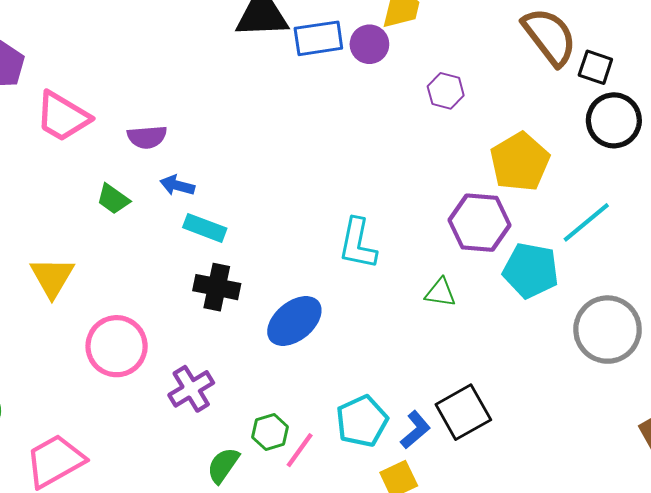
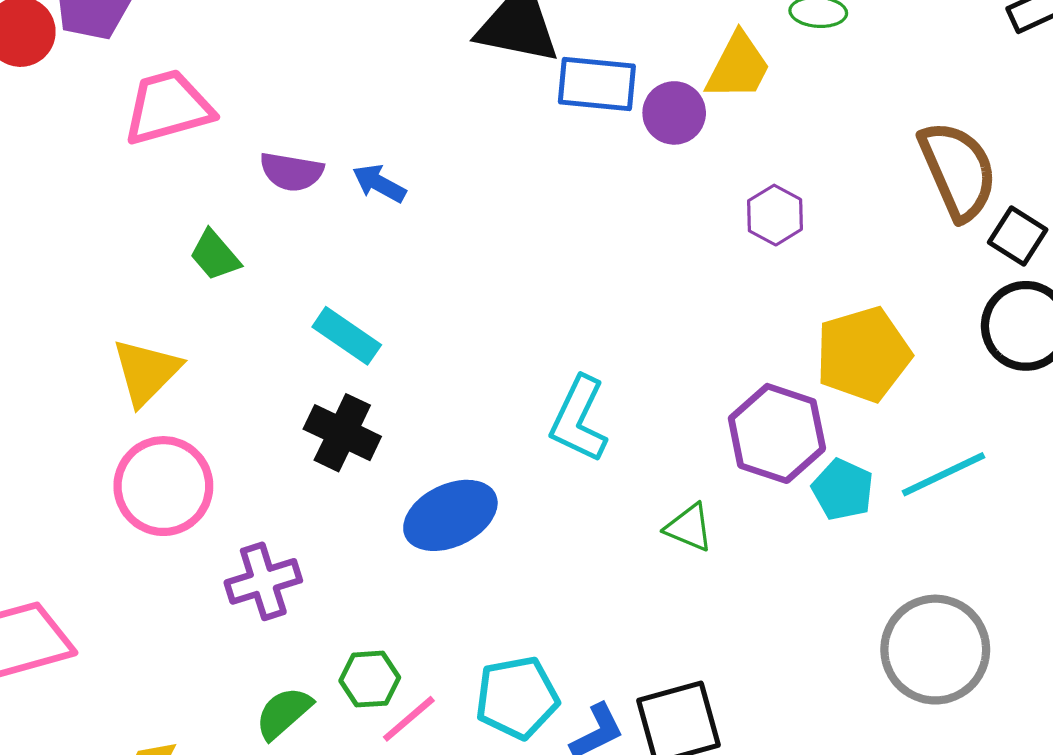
pink trapezoid: (63, 117) -> (168, 107), turned 120
blue arrow: (177, 185) -> (379, 183), moved
cyan pentagon: (531, 270) -> (843, 490), moved, size x0.7
yellow triangle: (52, 277) -> (146, 372), moved

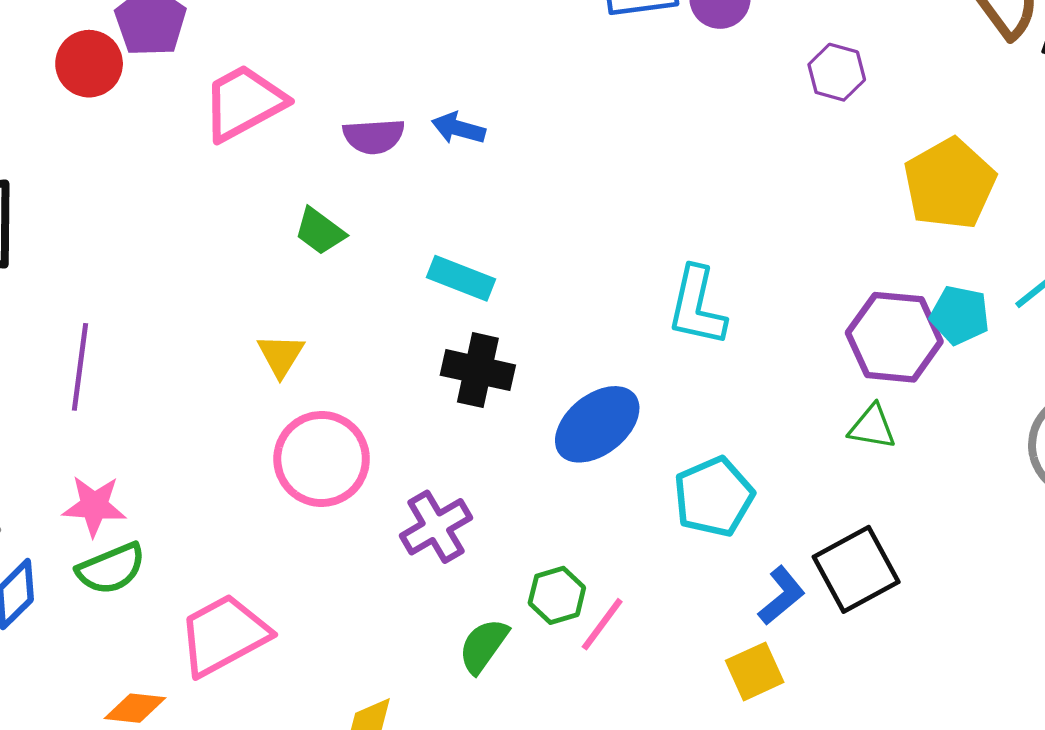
yellow triangle: (146, 372) -> (281, 355), size x0.7
purple hexagon: (777, 433) -> (894, 337), moved
green triangle: (689, 528) -> (872, 427), moved
cyan pentagon: (517, 698) -> (714, 497), moved

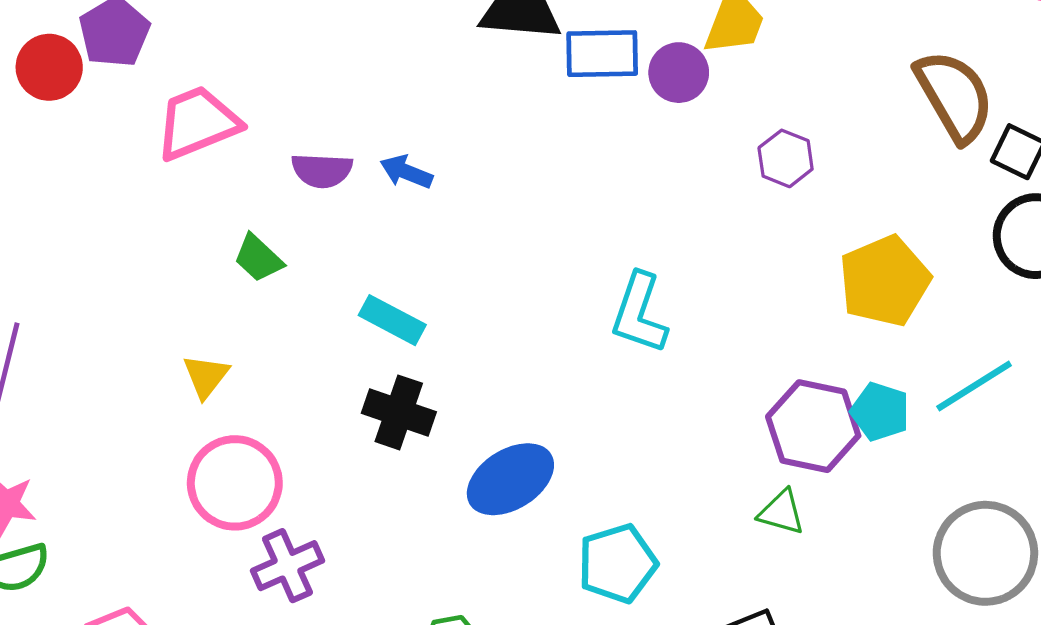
cyan L-shape: (697, 306) -> (639, 313), moved
purple cross: (436, 527) -> (288, 566), moved

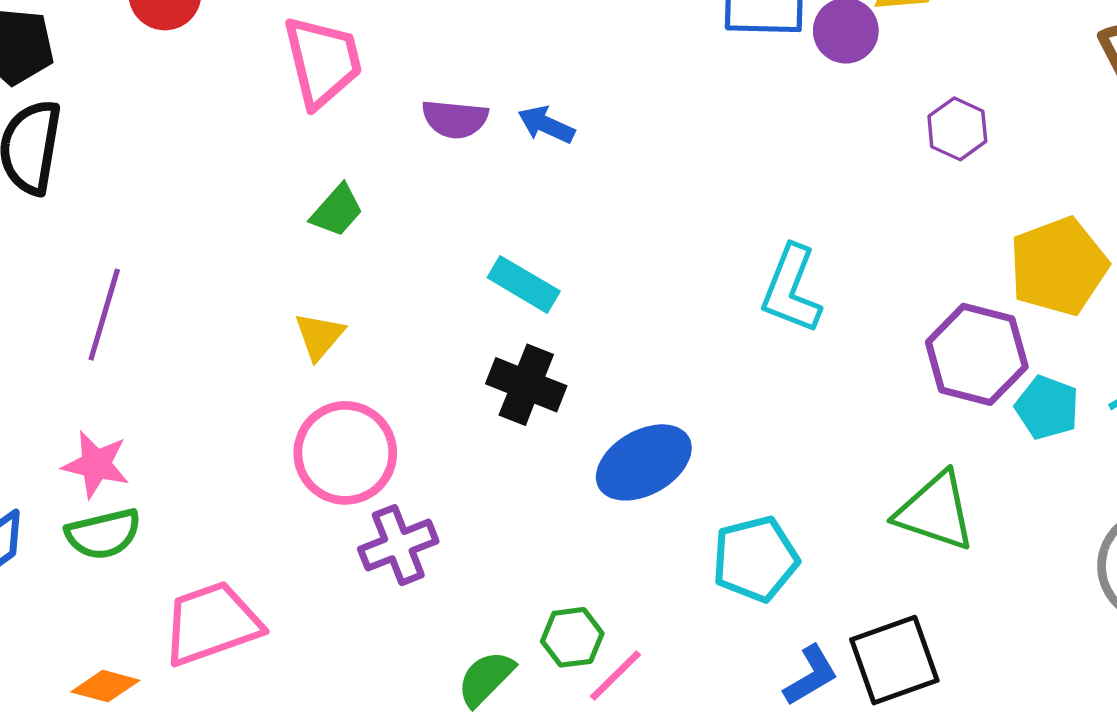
pink trapezoid: (197, 123) -> (323, 61), turned 96
green trapezoid: (258, 258) -> (337, 211), moved, turned -94
purple hexagon: (813, 426) -> (977, 354), moved
green triangle: (781, 512) -> (935, 512), size x1.6

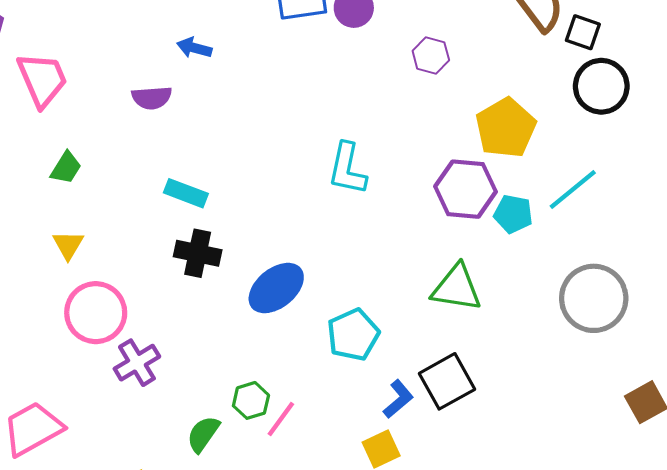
purple semicircle: (455, 119) -> (152, 98), moved
blue arrow: (546, 125) -> (194, 48), moved

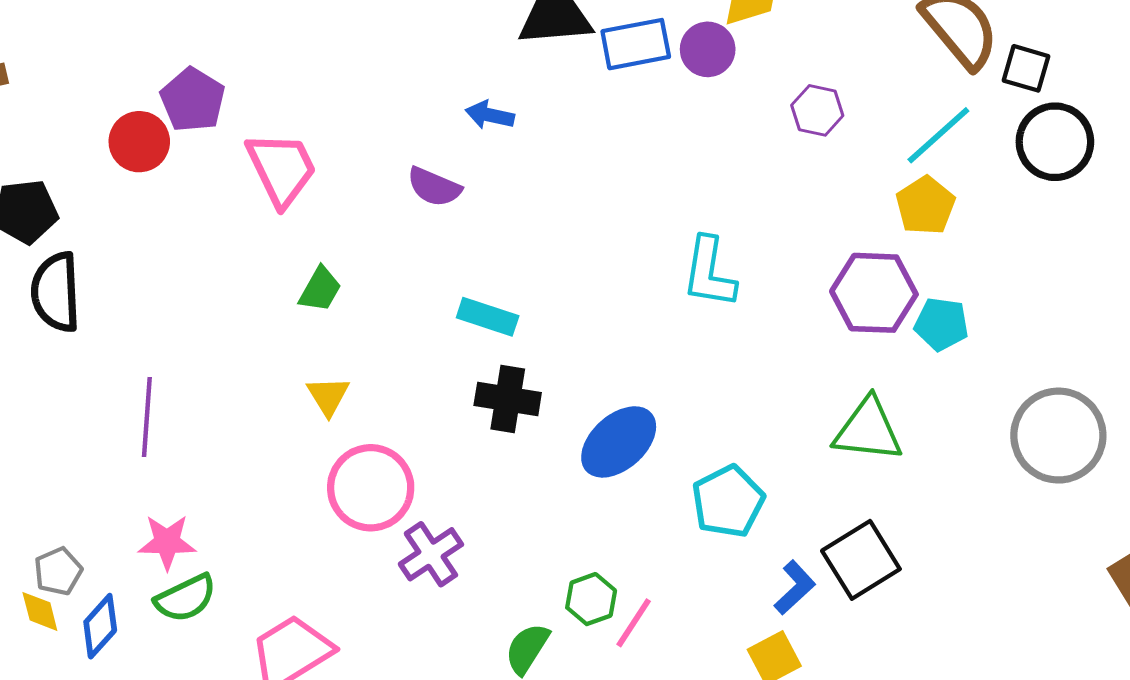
purple semicircle: (152, 98) -> (434, 187), turned 30
yellow pentagon: (506, 128) -> (925, 206), size x0.7
cyan line: (573, 190) -> (938, 135), moved

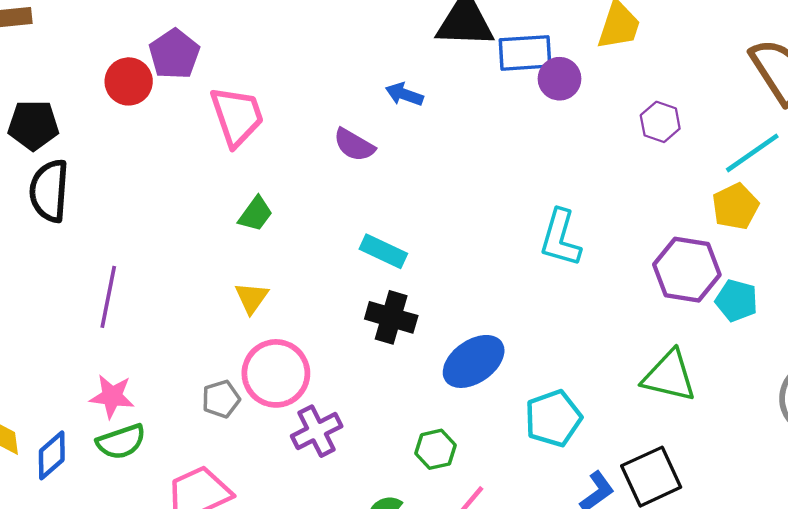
purple circle: (708, 49) -> (559, 79), moved
gray pentagon: (58, 571) -> (221, 399), moved
green hexagon: (591, 599) -> (435, 449), moved

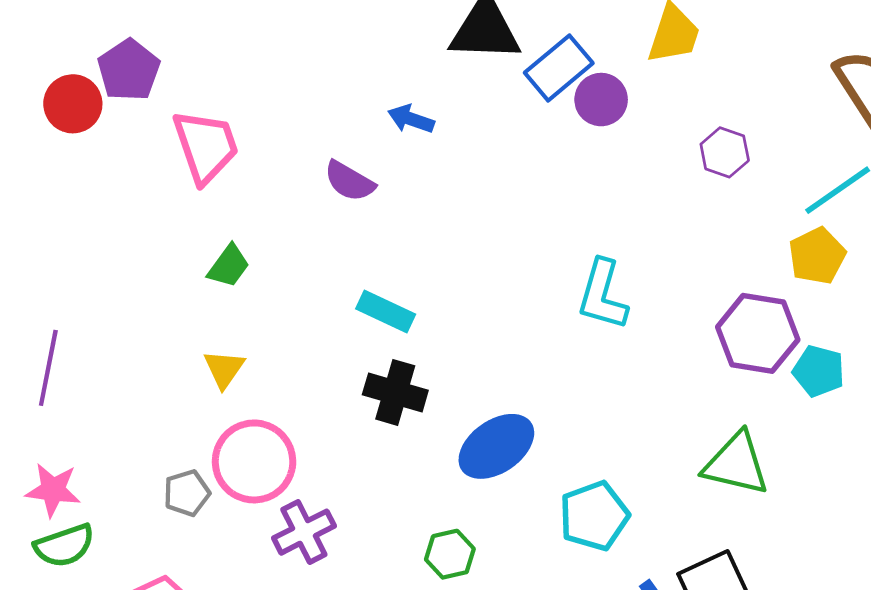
blue rectangle: (525, 53) -> (559, 68), turned -36

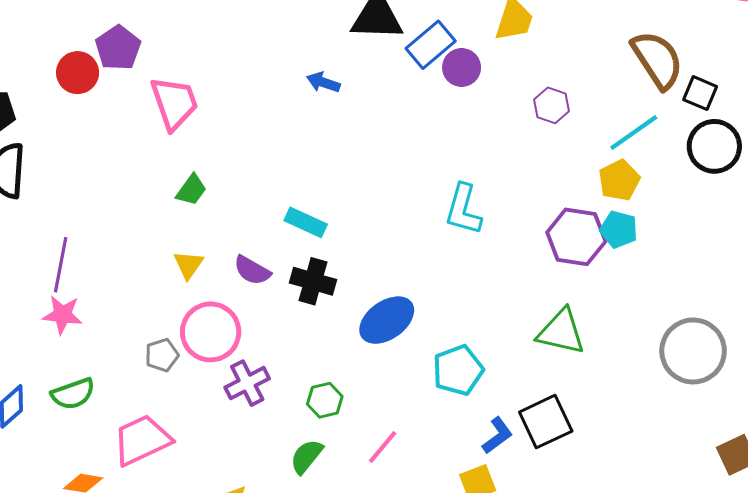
purple semicircle: (349, 181) -> (252, 270), moved
cyan pentagon: (819, 371) -> (619, 229), moved
pink star: (53, 490) -> (62, 315), moved
green hexagon: (450, 554) -> (325, 400), moved

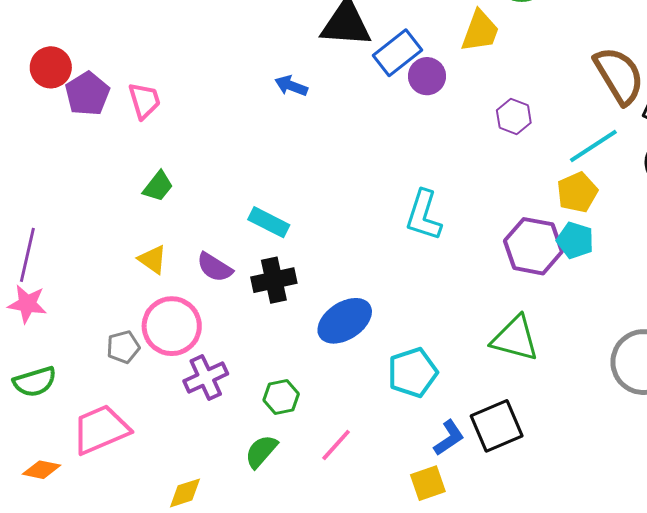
purple pentagon: (118, 48) -> (87, 94), moved
pink trapezoid: (174, 103) -> (144, 101), size x0.7
yellow triangle: (188, 265) -> (152, 259), turned -32
black cross: (313, 281) -> (274, 280), turned -30

